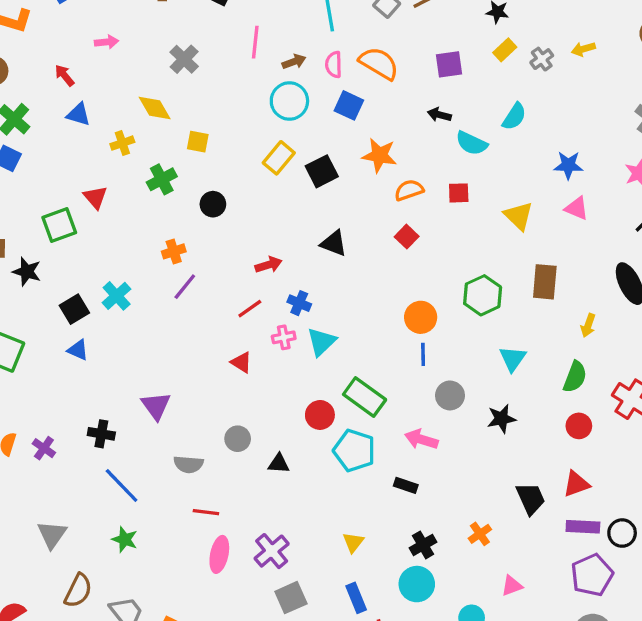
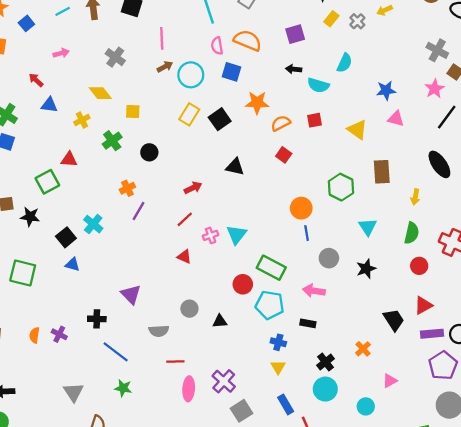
brown arrow: (294, 62) -> (165, 67), moved
red triangle: (95, 197) -> (69, 159), turned -36
blue cross: (299, 303) -> (278, 342), moved

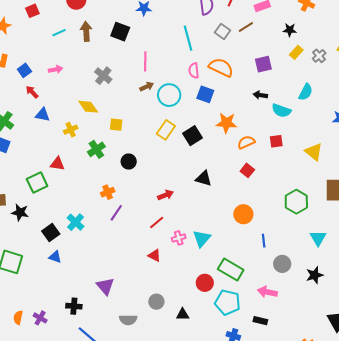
blue square: (26, 23) -> (24, 70), moved
orange circle: (301, 208) -> (243, 214), moved

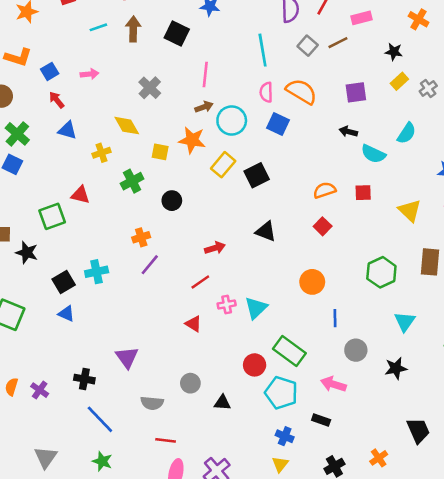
orange star: (226, 123) -> (192, 140), moved
cyan cross: (76, 222) -> (97, 272), turned 30

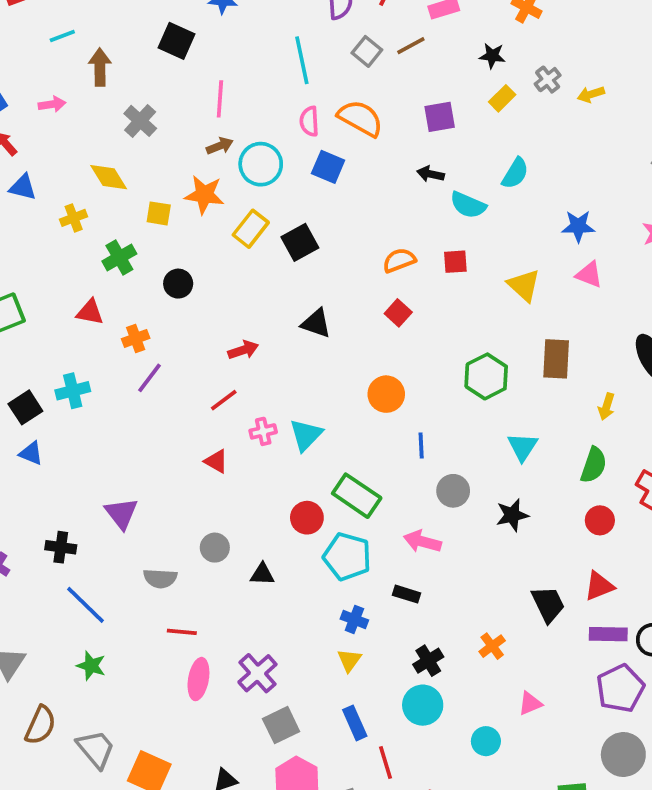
brown arrow: (133, 29) -> (100, 67), moved
gray cross: (428, 89) -> (548, 80), moved
red triangle: (80, 195) -> (90, 312), moved

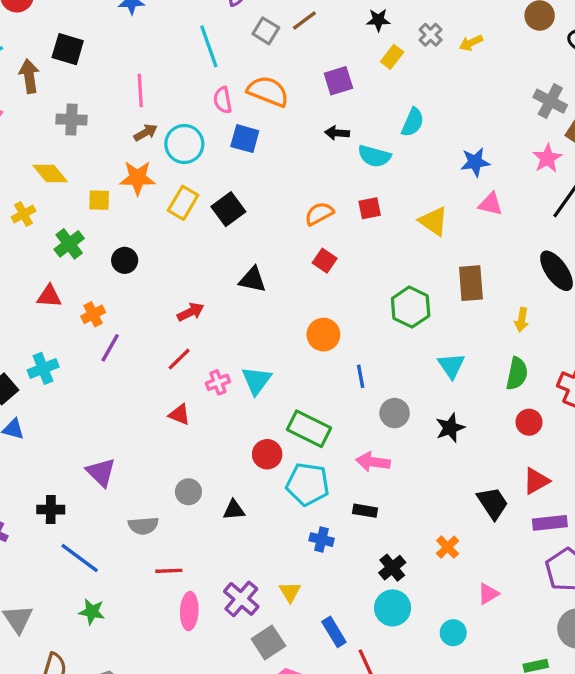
black square: (176, 41) -> (68, 49), moved
gray cross: (140, 121) -> (72, 120), turned -32
yellow triangle: (349, 660) -> (290, 592), moved

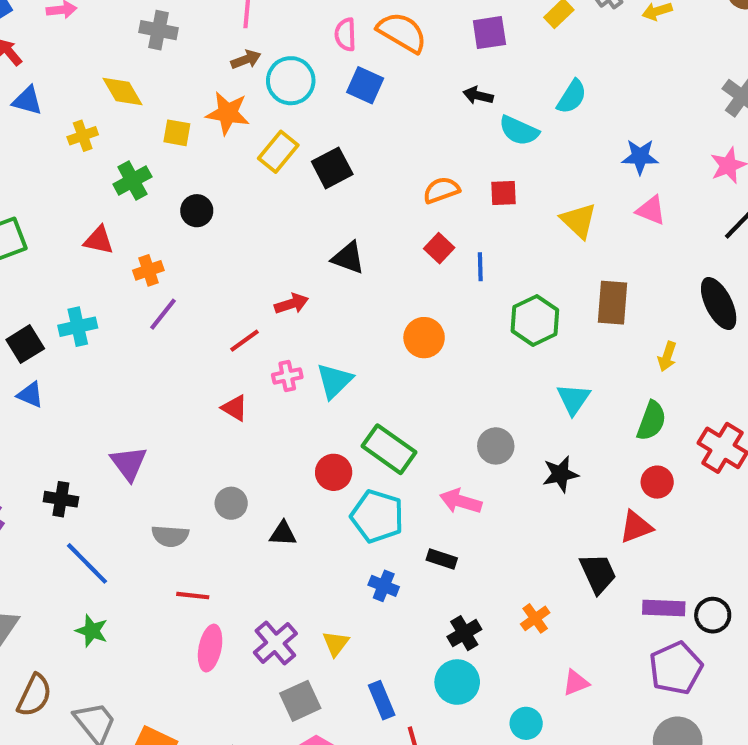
red arrow: (191, 312) -> (292, 304), moved
blue line: (361, 376) -> (480, 267), moved
red triangle: (536, 481) -> (636, 527), moved

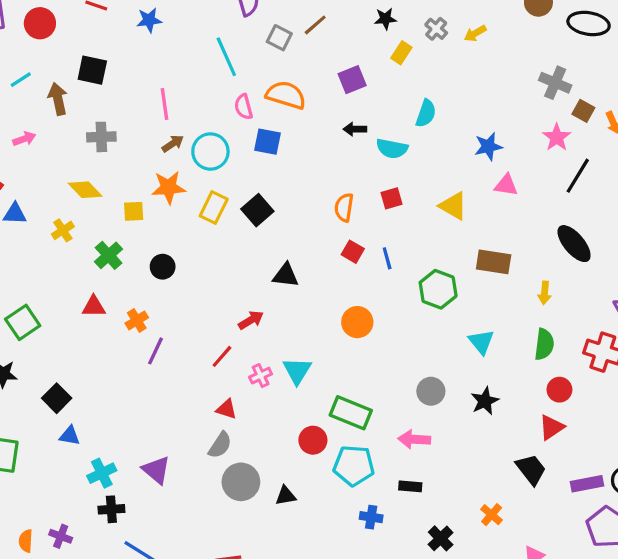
orange semicircle: (441, 190) -> (344, 207), turned -48
brown rectangle: (612, 303) -> (494, 262), turned -72
cyan cross: (78, 327) -> (102, 473), moved
gray circle: (231, 503) -> (241, 482), size x1.5
gray semicircle: (170, 536) -> (220, 445), moved, turned -48

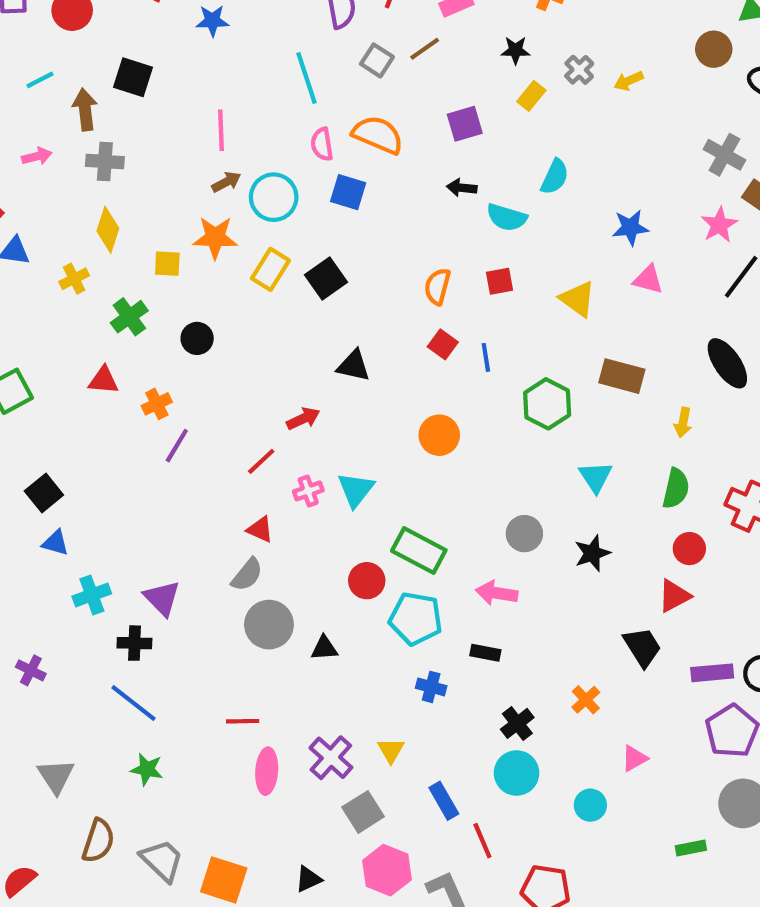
gray cross: (101, 137) -> (105, 161), moved
yellow diamond: (85, 190) -> (108, 230), turned 56
black cross: (111, 509) -> (134, 643), moved

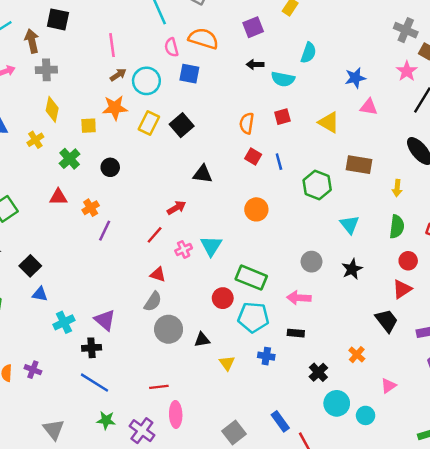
yellow triangle: (391, 750) -> (227, 363), moved
purple cross: (331, 758) -> (142, 431), moved
cyan circle: (517, 773) -> (337, 403), moved

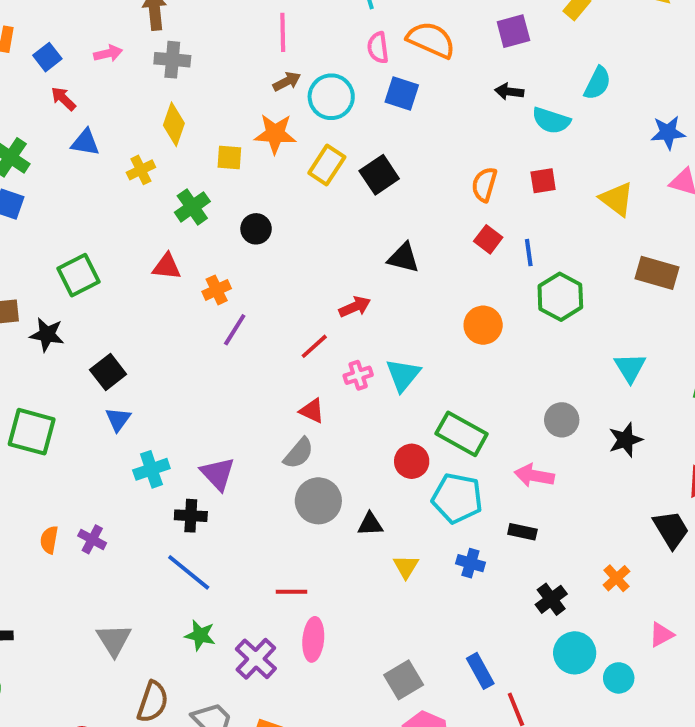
green hexagon: (317, 185) -> (560, 297), moved
blue triangle: (40, 294) -> (118, 419), turned 49

